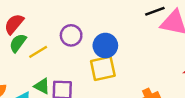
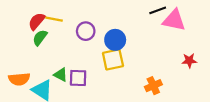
yellow line: (38, 52) -> (54, 19), moved, turned 42

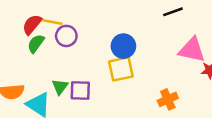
pink triangle: (174, 20) -> (192, 50), moved
purple circle: (86, 31) -> (66, 36), moved
green triangle: (61, 75) -> (60, 87), turned 40

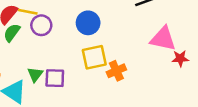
blue circle: (123, 46) -> (88, 23), moved
orange cross: (168, 99) -> (116, 71), moved

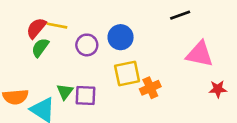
purple circle: (41, 25) -> (87, 45), moved
red star: (180, 58) -> (218, 89), moved

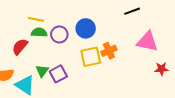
red semicircle: (36, 28) -> (20, 47), moved
green semicircle: (40, 48) -> (39, 32), moved, turned 56
orange cross: (150, 88) -> (109, 51), moved
purple square: (86, 96) -> (58, 74), turned -30

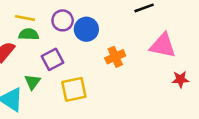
purple circle: (59, 34) -> (63, 20), moved
yellow square: (91, 57) -> (74, 89), moved
purple square: (58, 74) -> (53, 59), moved

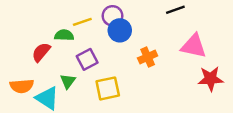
yellow line: (25, 18) -> (82, 22), moved, turned -30
purple circle: (63, 20) -> (113, 16), moved
red star: (180, 79) -> (211, 79), size x1.5

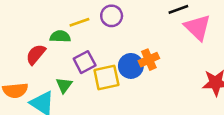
blue circle: (120, 30) -> (131, 66), moved
pink triangle: (194, 46) -> (198, 27), moved, turned 32
yellow square: (108, 88) -> (106, 78), moved

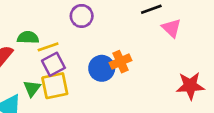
yellow line: (79, 22) -> (48, 47), moved
pink triangle: (198, 27) -> (171, 28), size x0.7
yellow square: (106, 78) -> (55, 86), moved

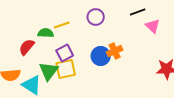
purple circle: (82, 16) -> (96, 17), moved
yellow line: (48, 47) -> (62, 25), moved
green triangle: (32, 88) -> (49, 71), size x1.5

